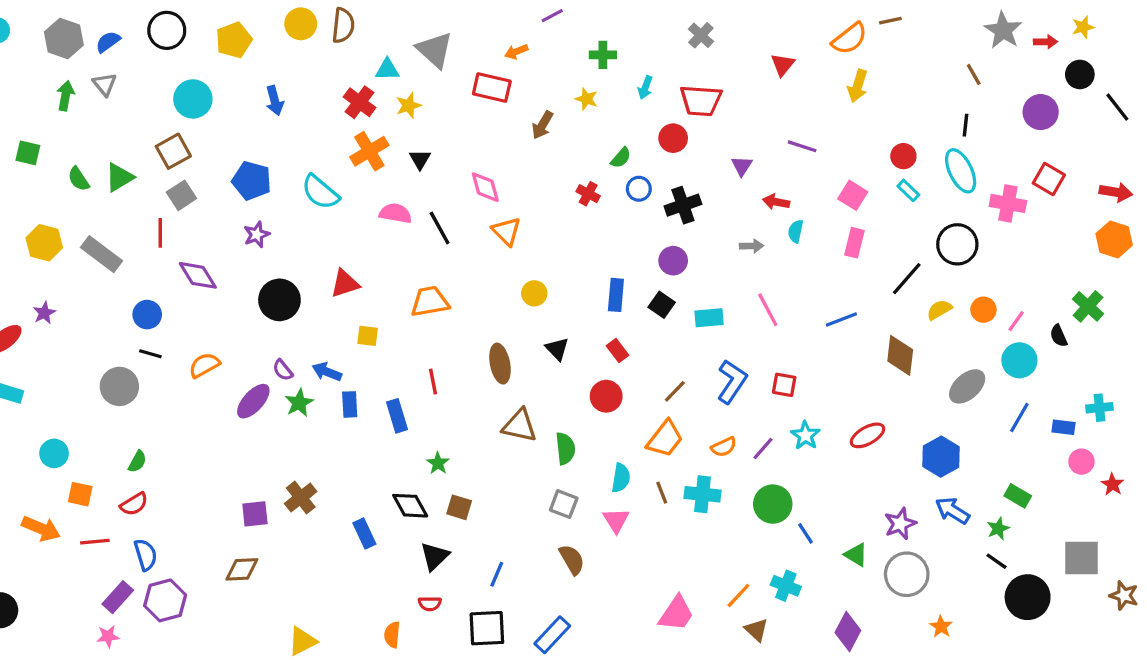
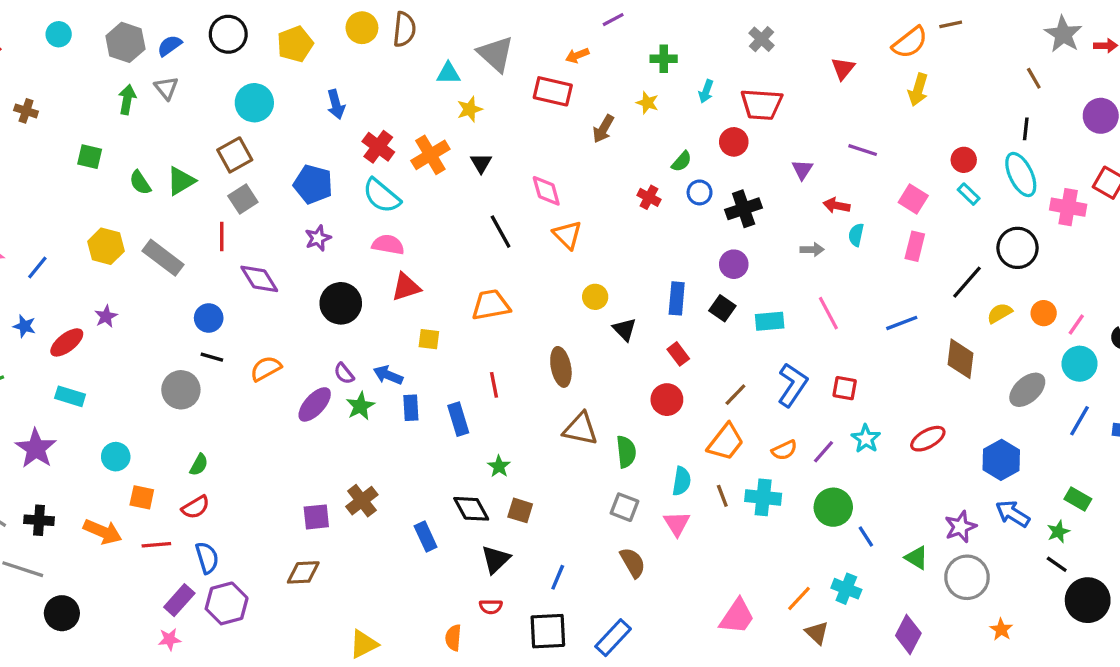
red cross: (360, 102) -> (378, 147), moved
pink semicircle: (395, 213) -> (388, 245), moved
black triangle: (557, 349) -> (625, 329), moved

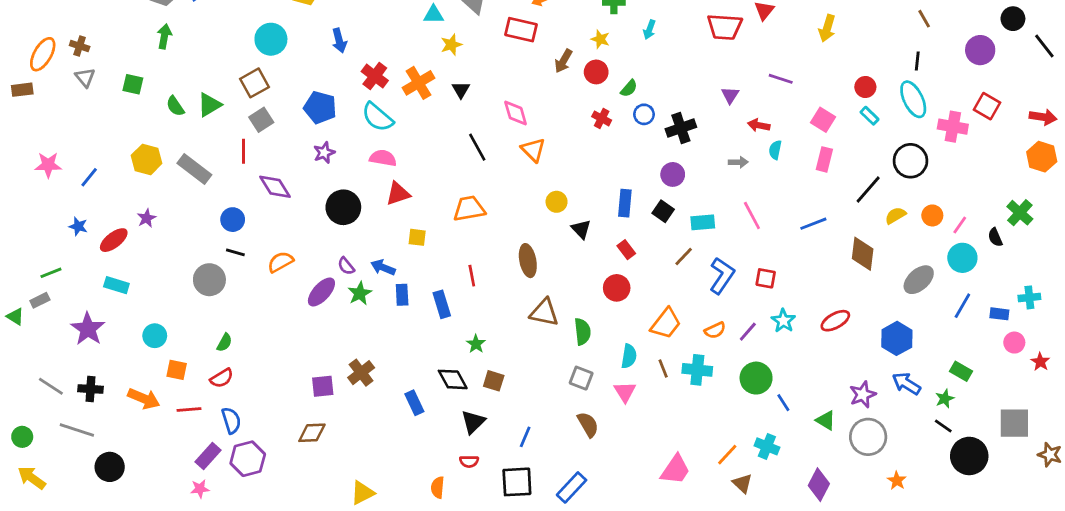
gray triangle: (166, 88) -> (85, 77), moved
red trapezoid: (762, 104) -> (725, 27), moved
red circle: (734, 142) -> (596, 72), moved
brown line: (735, 395) -> (684, 256), moved

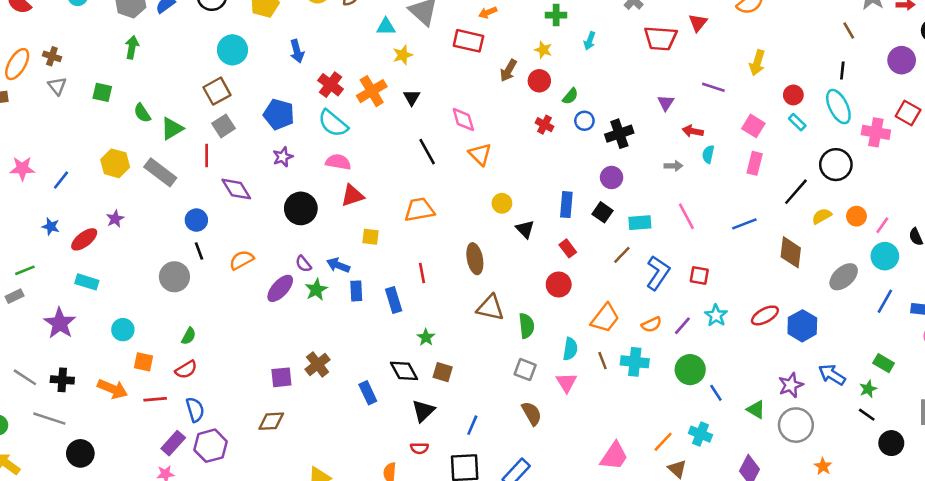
yellow arrow: (827, 28) -> (757, 63), moved
green triangle: (209, 105) -> (172, 128), moved
black line: (235, 252) -> (199, 251), turned 54
blue hexagon: (897, 338) -> (802, 326), moved
black circle: (969, 456) -> (891, 443), size x0.7

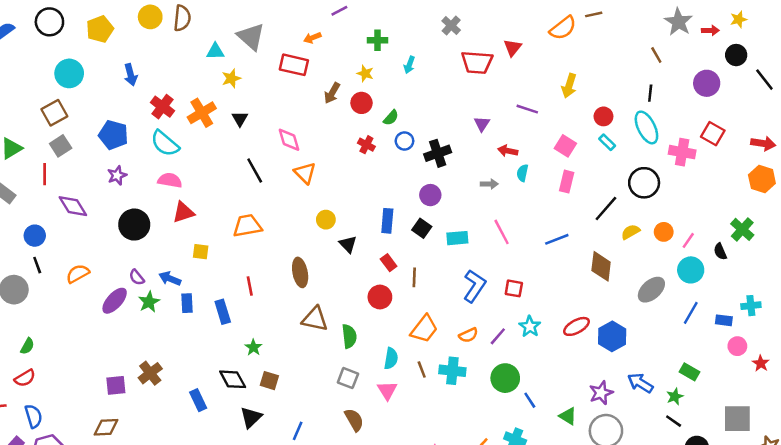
brown line: (622, 255) -> (414, 277), moved, turned -42

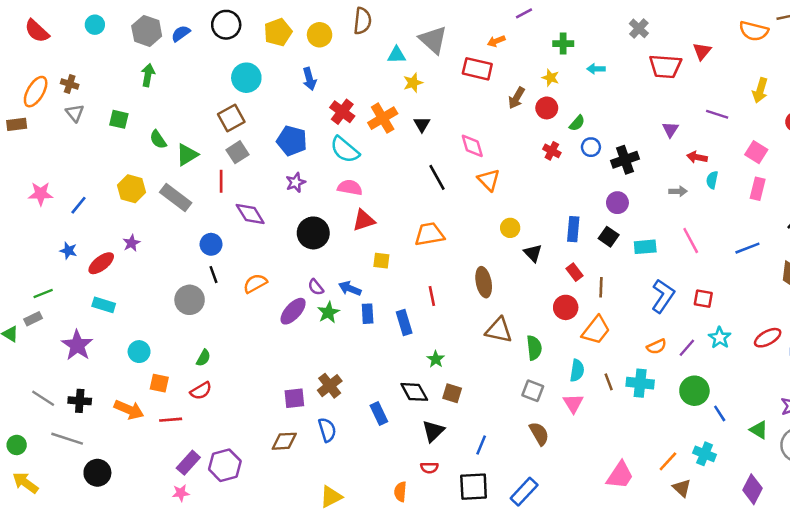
yellow circle: (150, 17) -> (320, 35), moved
orange semicircle: (563, 28) -> (754, 31), turned 52
cyan arrow: (409, 65) -> (596, 69), turned 70
orange trapezoid: (424, 329) -> (596, 330), moved
blue semicircle: (34, 416) -> (327, 430), moved

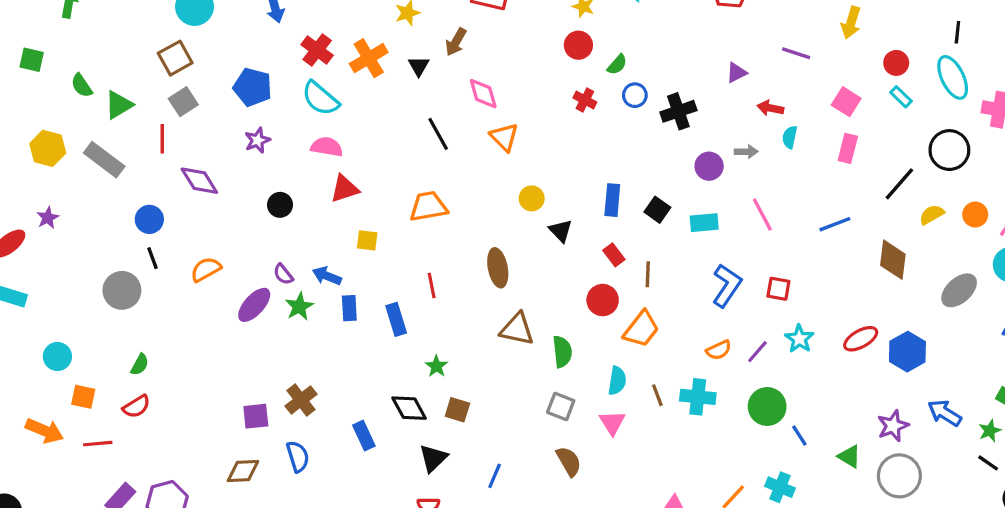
brown arrow: (516, 98) -> (456, 42), moved
purple triangle: (670, 129) -> (736, 73), turned 30
purple circle: (617, 203) -> (709, 166), moved
black circle: (313, 233) -> (280, 205), size x0.6

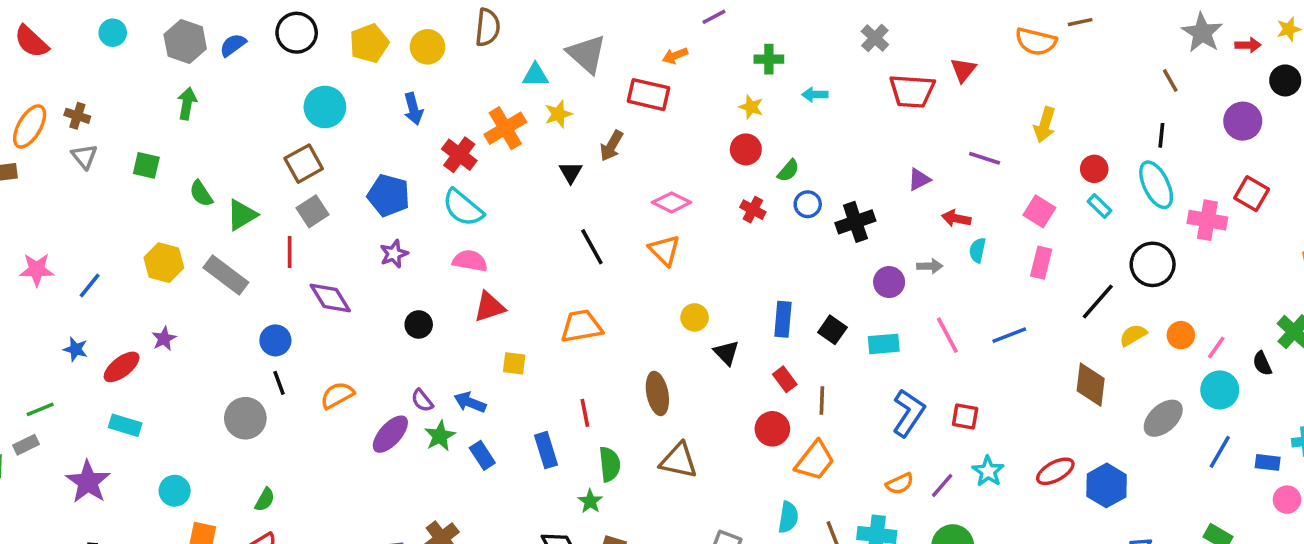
orange cross: (369, 58) -> (505, 128), moved
pink diamond: (483, 94) -> (672, 202), moved, turned -48
blue line: (835, 224) -> (1009, 335), moved
blue rectangle: (349, 308) -> (482, 455), moved, turned -30
green semicircle: (562, 352) -> (610, 464), moved

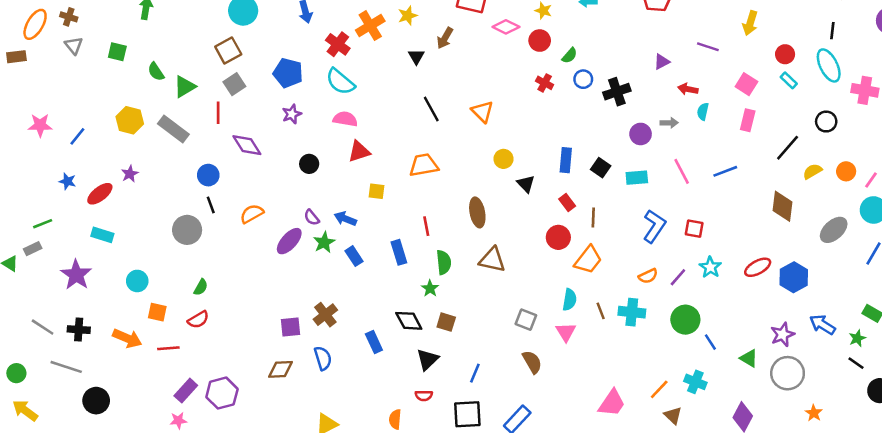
pink diamond: (672, 202) -> (506, 27), moved
black circle: (1153, 264) -> (826, 122), size x0.7

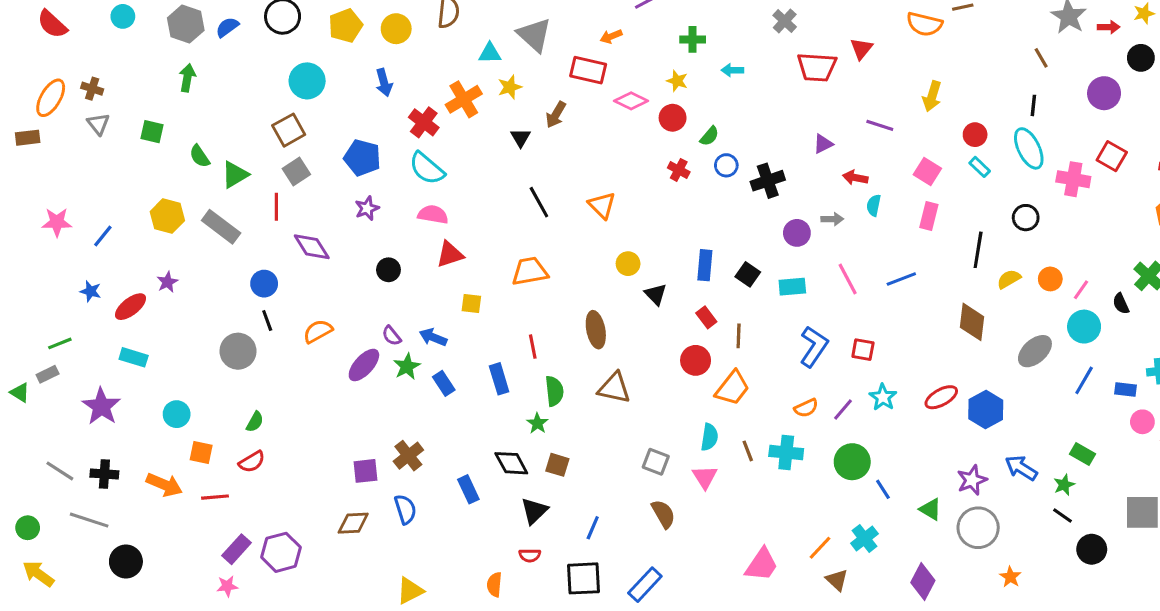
black line: (788, 148) -> (978, 250), turned -32
cyan cross: (695, 382) -> (864, 538), turned 30

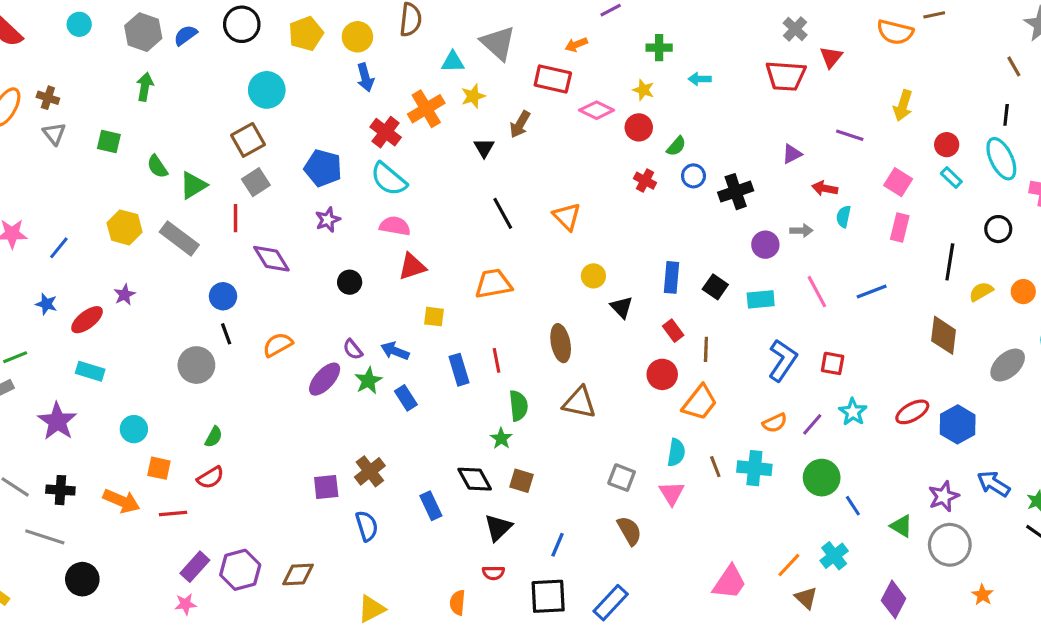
gray cross: (785, 21) -> (795, 29), moved
blue arrow: (384, 82) -> (365, 77), moved
blue rectangle: (499, 379) -> (459, 370), moved
brown diamond: (353, 523) -> (298, 574), moved

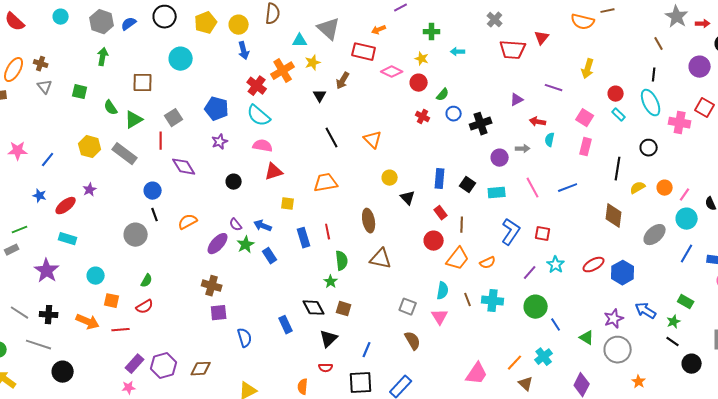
gray cross: (795, 29) -> (495, 20), moved
brown square: (248, 140) -> (143, 83), moved, turned 30
orange semicircle: (775, 423) -> (488, 263), moved
brown cross: (370, 471) -> (212, 286), moved, turned -36

